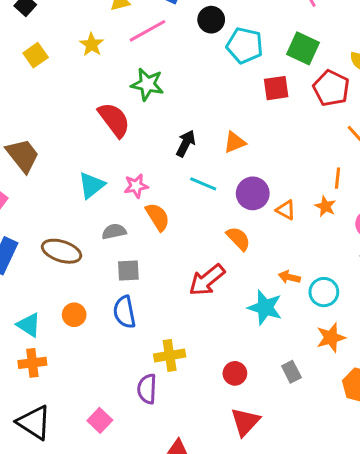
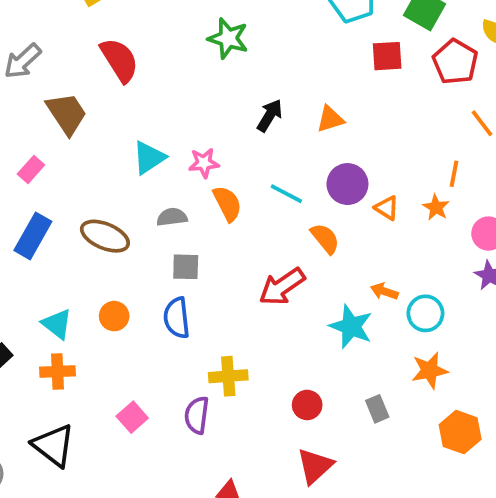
red semicircle: (114, 120) -> (119, 60), moved
cyan line: (203, 184) -> (286, 194), moved
pink square: (100, 420) -> (132, 417), moved

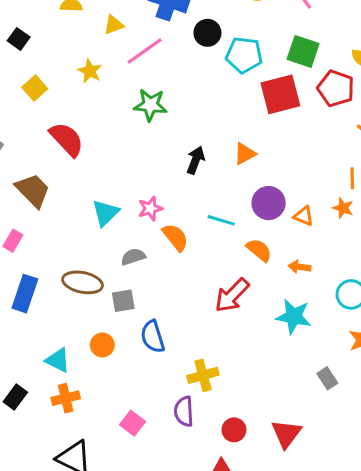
red square: (387, 56) -> (280, 94), size x1.5
gray square: (186, 267) -> (123, 301), moved
orange arrow: (384, 291) -> (299, 267), moved
red circle: (307, 405) -> (234, 430), moved

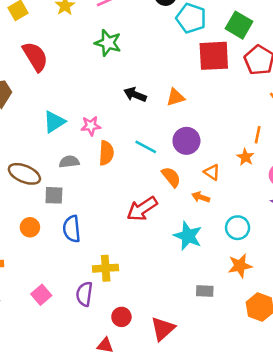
black arrow: (196, 160) -> (135, 95), turned -100
orange triangle: (304, 216) -> (212, 172), moved
orange semicircle: (175, 237) -> (106, 153), turned 30
gray rectangle: (327, 378) -> (205, 291), turned -66

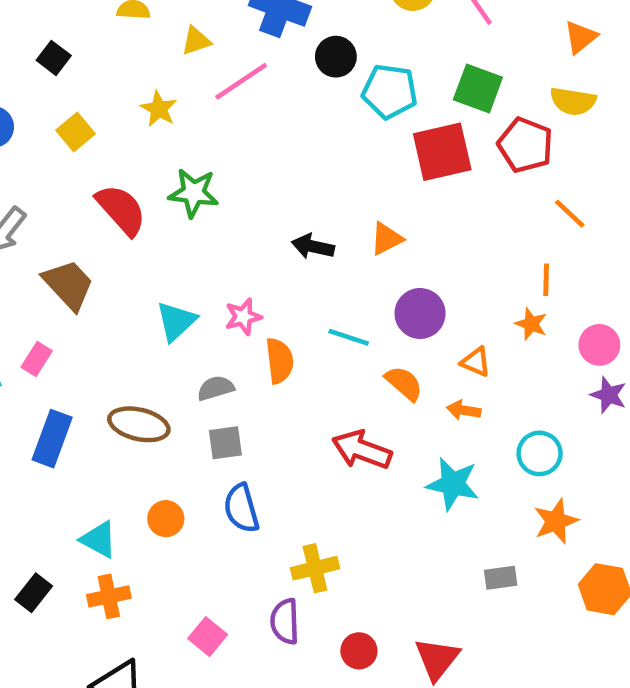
green star: (108, 43) -> (194, 193), moved
gray square: (54, 195) -> (225, 443), moved
red arrow: (142, 209) -> (362, 450), turned 64

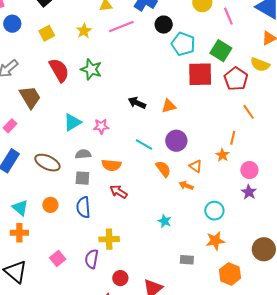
orange semicircle: (280, 361) -> (111, 165), moved, turned 90
red arrow: (362, 450) -> (119, 192), moved, size x0.7
cyan star: (453, 484) -> (165, 221), moved, size x0.6

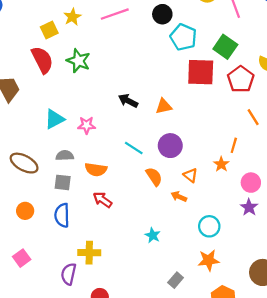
yellow square: (47, 33) -> (49, 30), moved
pink square: (58, 259) -> (22, 258), moved
gray rectangle: (187, 260) -> (176, 280), turned -56

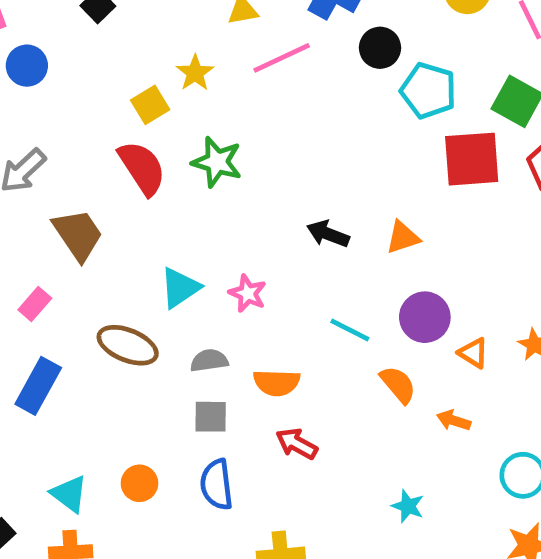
pink star: (87, 125) -> (248, 293), turned 30
brown ellipse: (24, 163) -> (128, 345), moved
orange triangle: (190, 175) -> (473, 353), moved

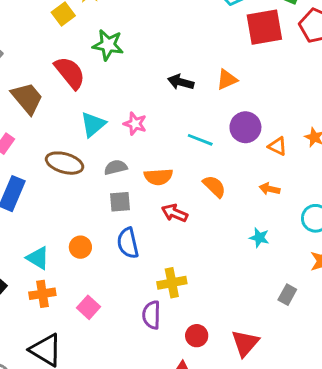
red semicircle: (142, 168) -> (70, 73), moved
orange semicircle: (398, 385) -> (214, 186), moved
cyan star: (408, 506) -> (259, 238), moved

